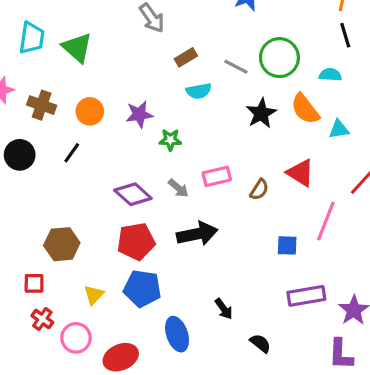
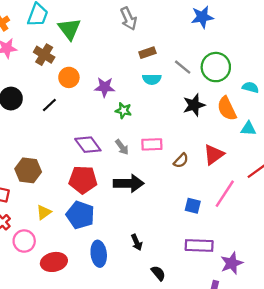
brown cross: (42, 105) -> (44, 55), moved
red triangle: (300, 173) -> (214, 155), turned 40

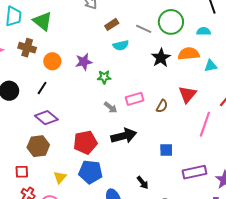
orange semicircle: (227, 109) -> (189, 54), turned 125
purple diamond: (88, 145) -> (46, 118), moved
blue square: (193, 206) -> (166, 150), moved

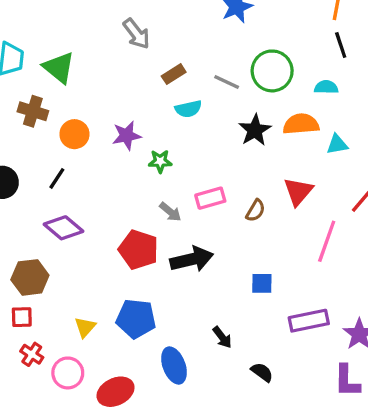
red pentagon: (85, 142) -> (138, 250), moved, turned 30
brown hexagon: (38, 146) -> (30, 277), moved

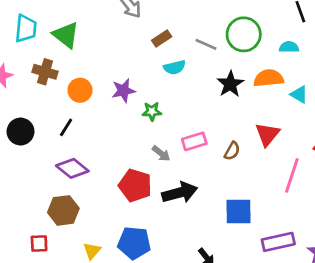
cyan triangle: (337, 144) -> (299, 94), turned 42
brown hexagon: (30, 277) -> (63, 210), moved
blue square: (262, 283) -> (239, 212), size x1.5

